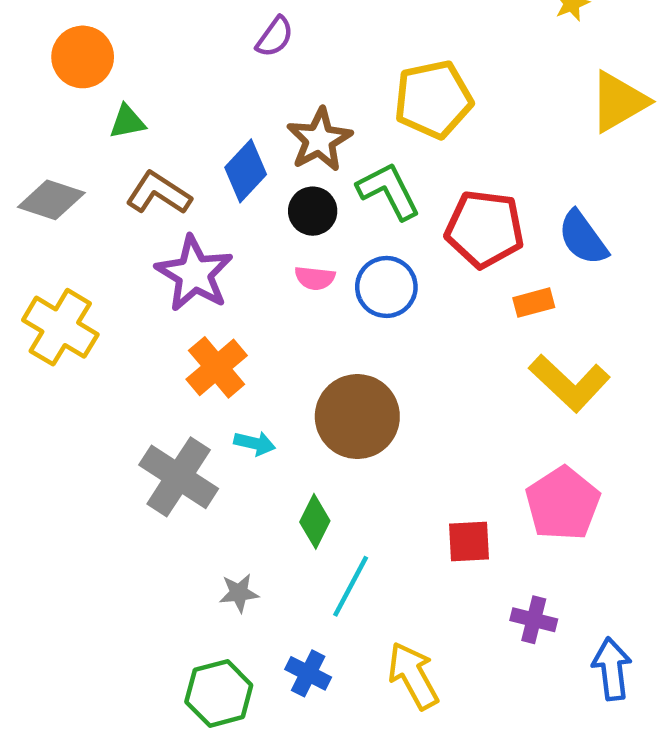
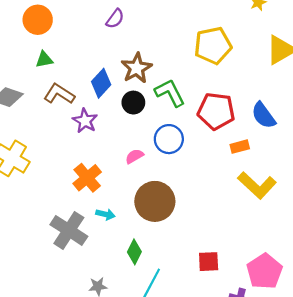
orange circle: (83, 57) -> (38, 20), moved
yellow pentagon: (433, 99) -> (213, 46), moved
purple star: (194, 274) -> (85, 121), moved, size x0.7
pink semicircle: (315, 278) -> (134, 156), moved, turned 144
pink pentagon: (563, 504) -> (265, 271), moved

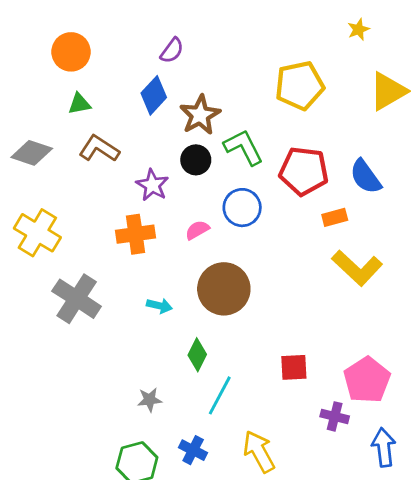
blue diamond: (101, 83) -> (154, 95), moved
purple star: (85, 121) -> (152, 185), moved
orange cross: (87, 178) -> (136, 234), moved, turned 32
gray cross: (69, 230) -> (77, 299), moved

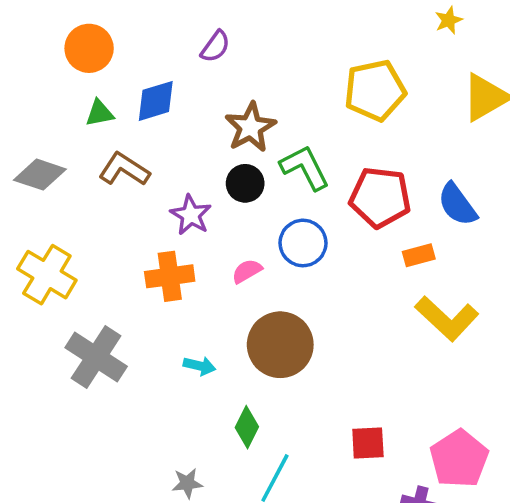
blue diamond: (154, 95) -> (156, 101), moved, turned 30

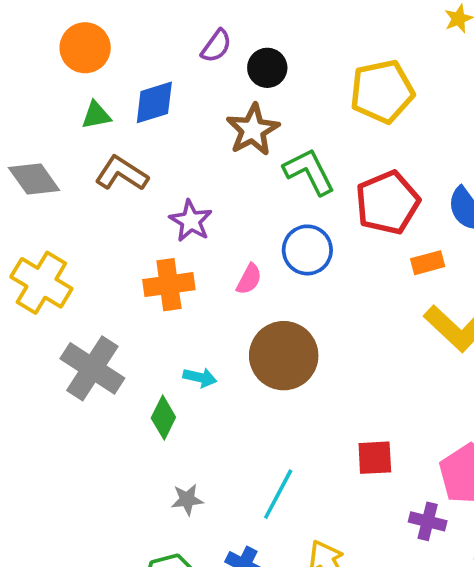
gray diamond: (40, 175) -> (34, 179), turned 36
black circle: (245, 183) -> (267, 68), moved
red pentagon: (380, 197) -> (388, 203), turned -30
pink semicircle: (247, 271) -> (249, 279), turned 148
green diamond: (247, 427) -> (163, 418), moved

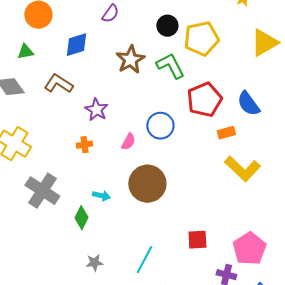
black circle: (267, 68) -> (167, 26), moved
green triangle: (96, 115) -> (25, 52), moved
green L-shape: (309, 172) -> (170, 66), moved
orange cross: (169, 285) -> (84, 145), size x0.6

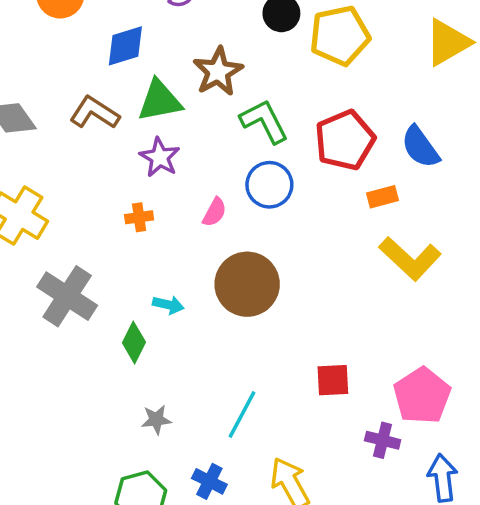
green triangle: (25, 52) -> (160, 101), moved, size x1.6
green L-shape: (170, 66) -> (264, 121), moved

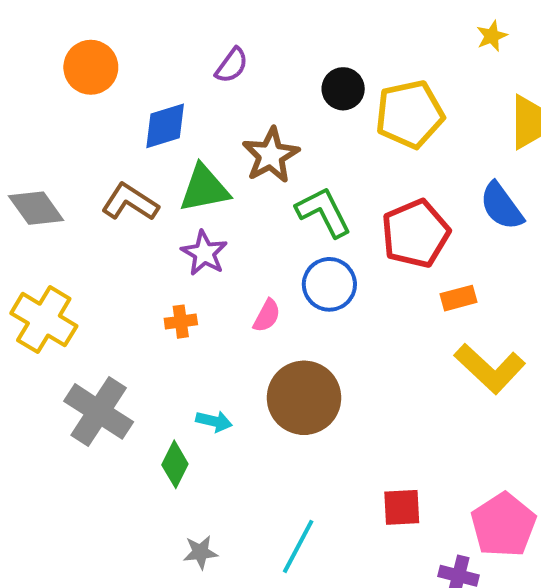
blue semicircle: (420, 147) -> (502, 206), moved

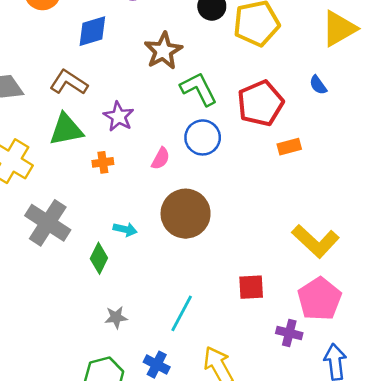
green triangle: (204, 189) -> (66, 130), moved
blue semicircle: (502, 206) -> (318, 85), size x0.6
yellow L-shape: (490, 368) -> (315, 241), moved

